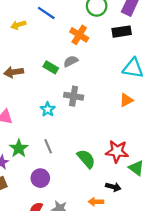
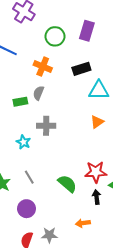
black rectangle: (122, 32) -> (81, 69), moved
gray semicircle: (71, 61) -> (38, 93), turned -32
green rectangle: (51, 67) -> (20, 102), turned -32
black arrow: (113, 187) -> (97, 197), moved, turned -104

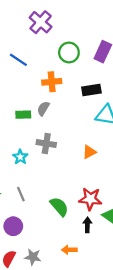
orange cross: (43, 67) -> (52, 82), turned -36
orange triangle: (97, 122) -> (89, 152), moved

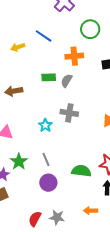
green rectangle: (23, 115) -> (49, 77), moved
green semicircle: (59, 207) -> (81, 171), turned -42
purple circle: (13, 226) -> (48, 183), moved

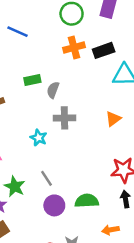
orange cross: (74, 56) -> (74, 48), moved
gray semicircle: (67, 81) -> (53, 90), moved
green semicircle: (81, 171) -> (87, 201), moved

